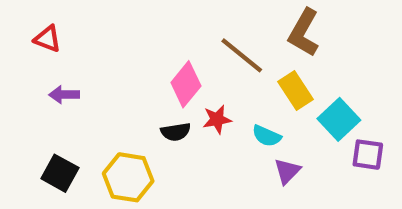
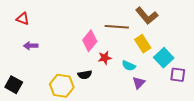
brown L-shape: (304, 33) -> (147, 16), turned -70
brown line: (242, 55) -> (117, 27), turned -35
black semicircle: (176, 132) -> (85, 75), moved
black square: (60, 173) -> (14, 85), moved

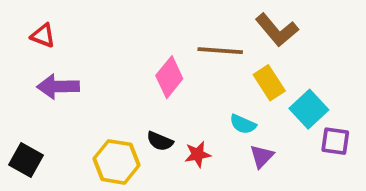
purple arrow: (31, 46) -> (58, 86), size x1.5
red star: (105, 58) -> (198, 154), moved
black semicircle: (85, 75) -> (160, 141), turned 32

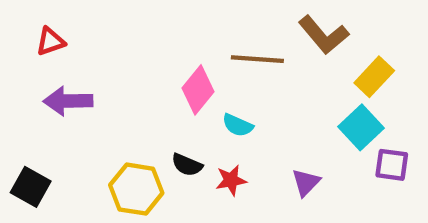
red triangle: (43, 36) -> (50, 42), turned -40
yellow rectangle: (269, 83) -> (374, 77), moved, turned 76
cyan semicircle: (243, 124) -> (238, 125), moved

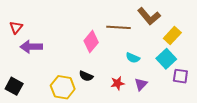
red triangle: (50, 42) -> (16, 27), moved, turned -32
cyan semicircle: (238, 125) -> (133, 58), moved
red star: (231, 180) -> (118, 83), moved

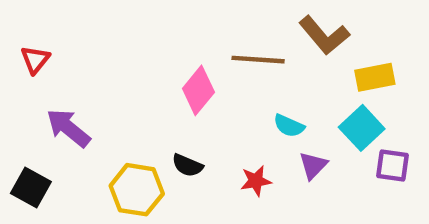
yellow rectangle: (172, 35) -> (375, 77), turned 36
purple arrow: (31, 47) -> (68, 128), moved, turned 40
purple triangle: (141, 84) -> (313, 165), moved

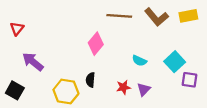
brown line: (258, 60) -> (119, 16), moved
yellow rectangle: (375, 77) -> (188, 16), moved
black semicircle: (187, 165) -> (90, 80), turned 72
purple triangle: (313, 165) -> (144, 89), moved

